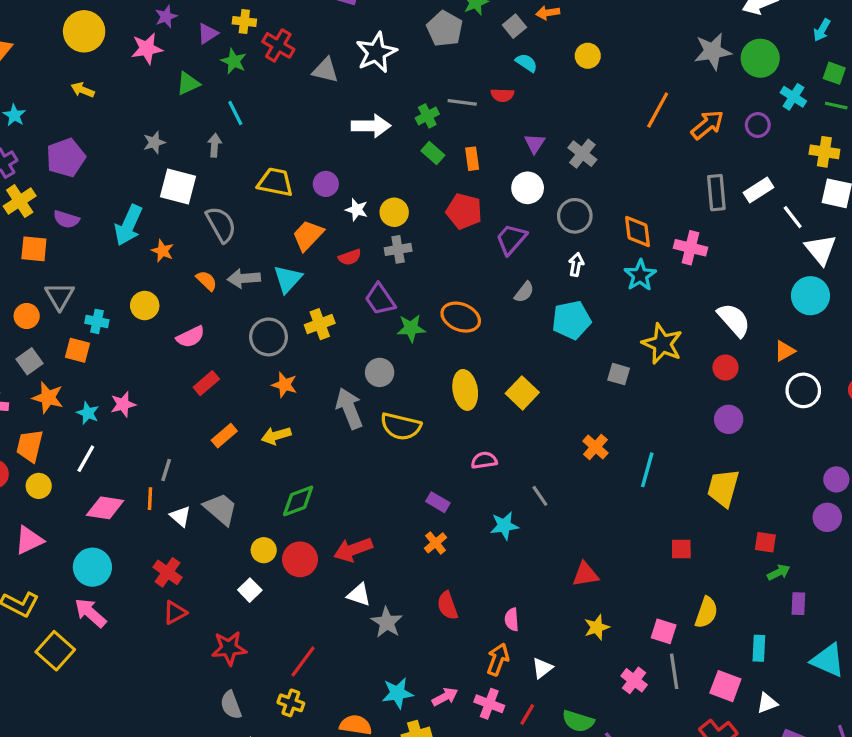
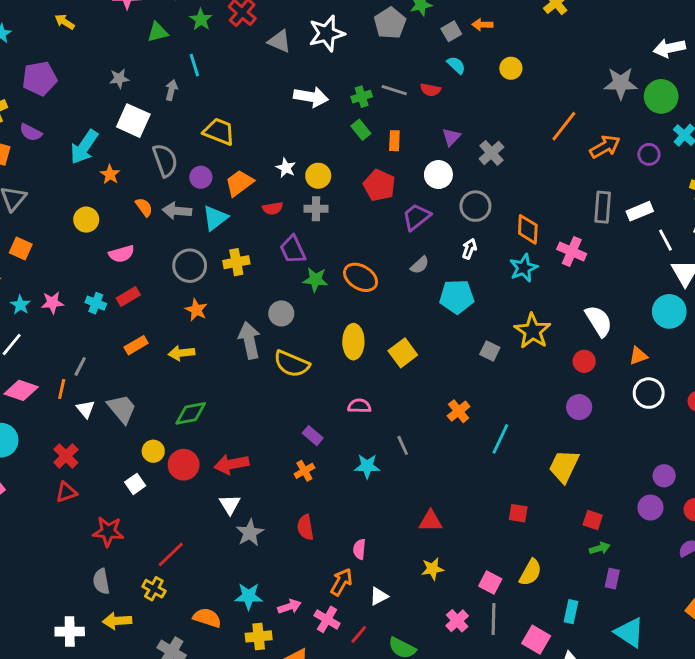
purple circle: (326, 184) -> (201, 177), moved
cyan cross: (97, 321) -> (96, 303), moved
white triangle: (359, 595) -> (230, 505), turned 30

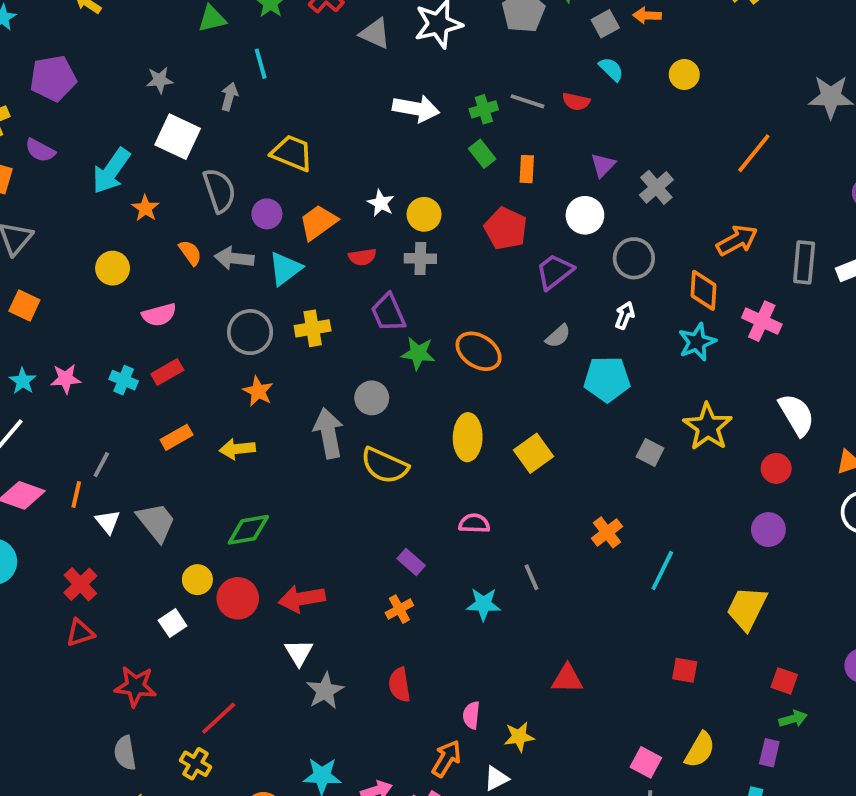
orange arrow: (605, 147) -> (737, 240), moved
yellow star: (432, 569) -> (519, 737), moved
purple rectangle: (612, 579) -> (769, 753), moved

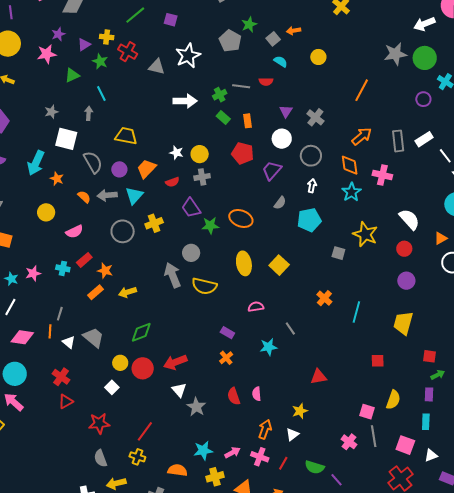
orange star: (258, 391) -> (105, 271), moved
pink semicircle: (471, 715) -> (257, 394), moved

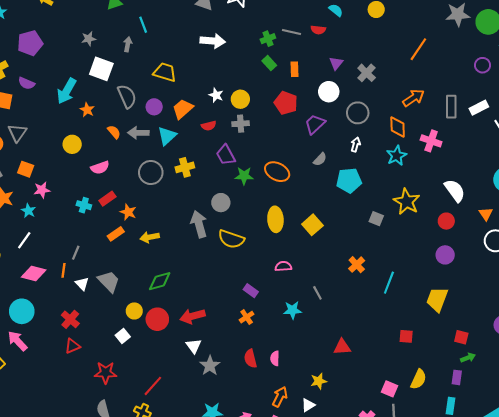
white arrow: (185, 101) -> (213, 41), moved
orange triangle: (441, 238) -> (486, 214), turned -40
pink star: (33, 273) -> (42, 190), moved

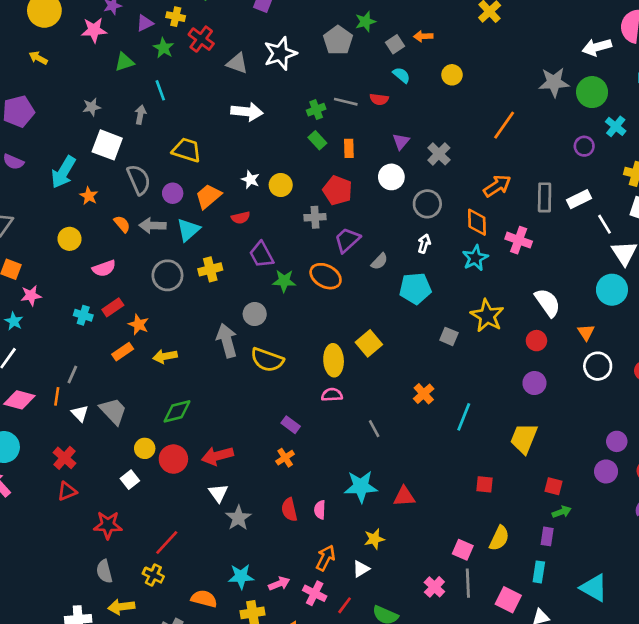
gray cross: (241, 124) -> (315, 217), moved
purple trapezoid: (315, 124) -> (347, 240), moved
yellow ellipse: (275, 219) -> (334, 360), moved
cyan star: (292, 310) -> (361, 486), moved, size x1.4

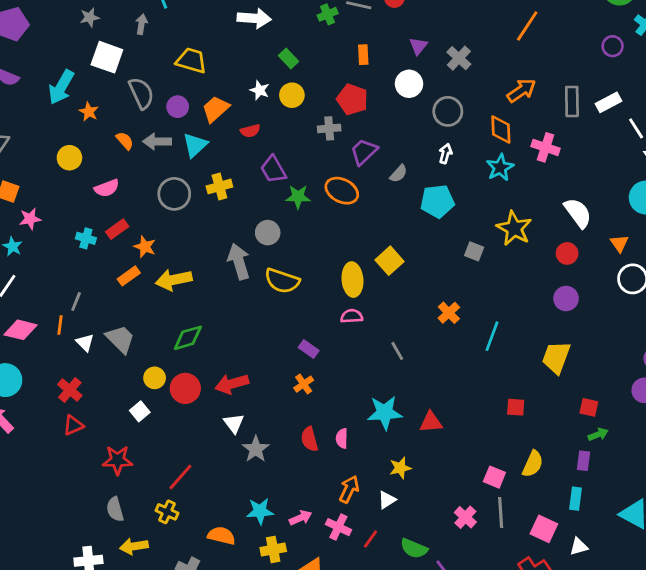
green rectangle: (317, 140) -> (289, 59), moved
yellow arrow: (165, 356) -> (174, 280), size x1.4

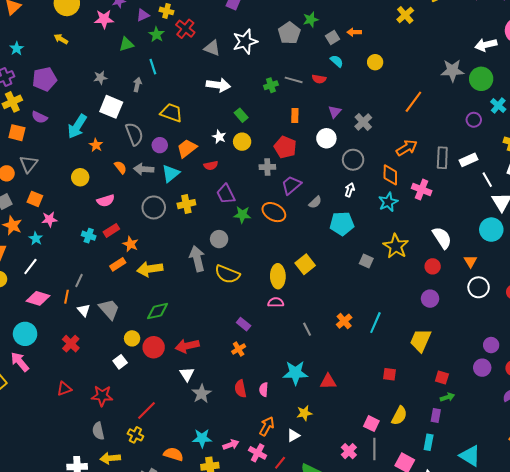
orange cross: (449, 313) -> (344, 321), moved
red triangle: (73, 425) -> (64, 389), moved

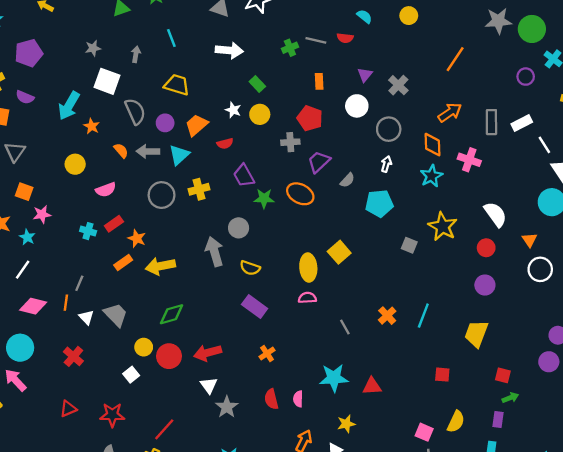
cyan line: (153, 67) -> (171, 38), moved
yellow semicircle: (227, 274) -> (250, 268), size x0.7
purple rectangle: (244, 324) -> (255, 307), moved, size x1.5

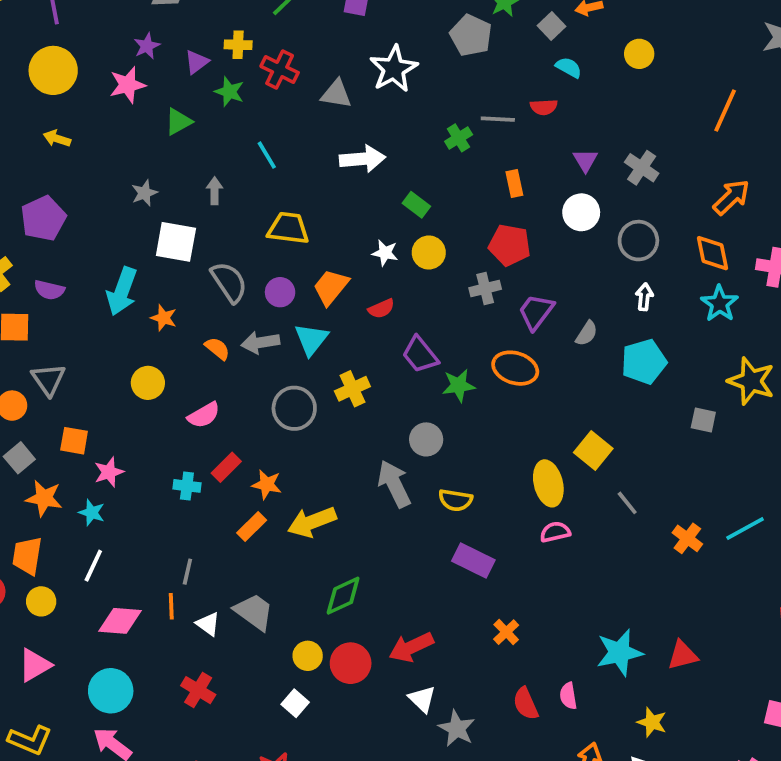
cyan line: (423, 316) -> (745, 528), turned 50
gray line: (345, 327) -> (627, 503), moved
yellow star: (346, 424) -> (652, 722), turned -30

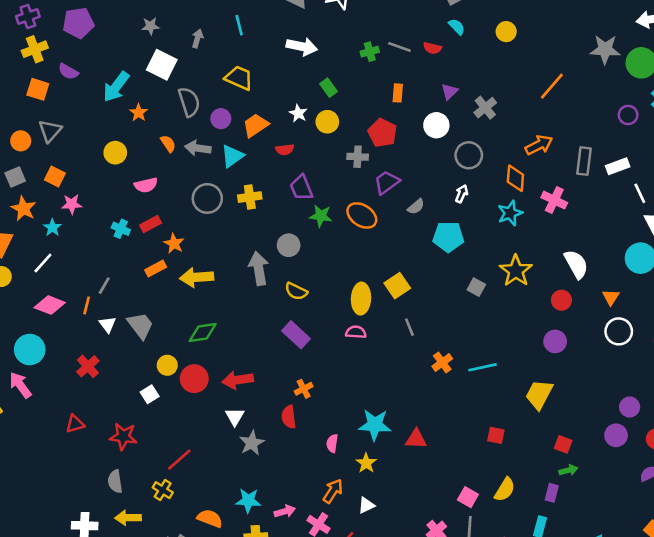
red semicircle: (526, 704) -> (289, 417), moved
yellow star: (652, 722) -> (366, 463), moved

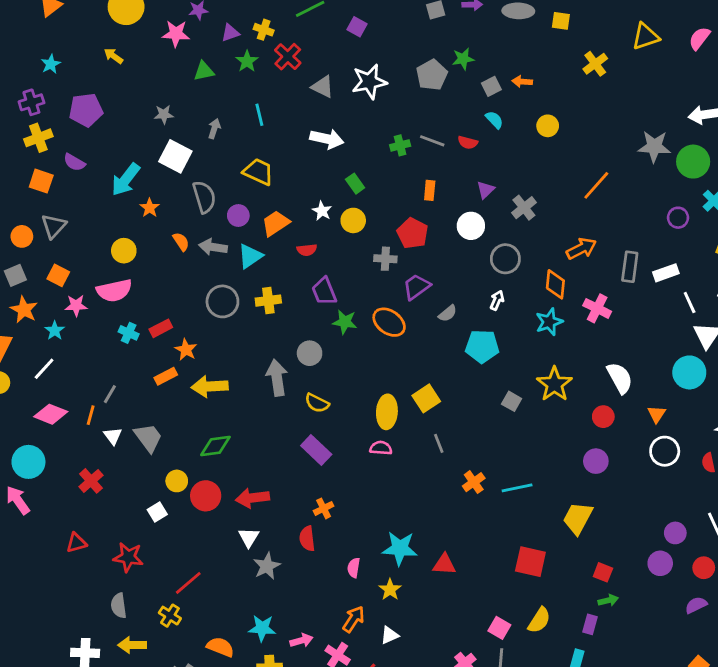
pink semicircle: (146, 185) -> (114, 290), moved, size x1.4
red square: (496, 435) -> (530, 562), size x1.6

